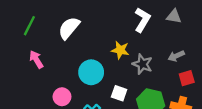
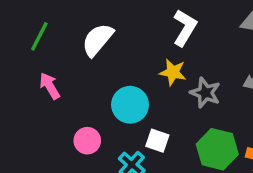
white L-shape: (142, 20) -> (185, 28), moved
white square: (119, 93) -> (157, 141), moved

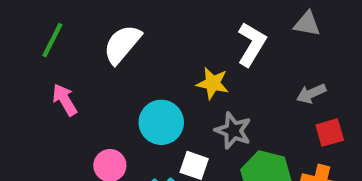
white L-shape: (185, 28) -> (252, 44), moved
gray star: (205, 93) -> (233, 131), moved

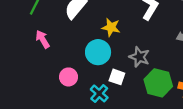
yellow star: (213, 83) -> (111, 27), moved

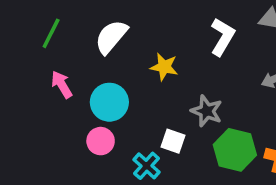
cyan circle: (98, 52) -> (109, 102), moved

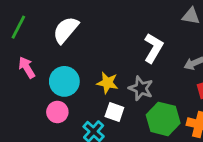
white L-shape: (222, 37) -> (153, 48), moved
yellow star: (164, 67) -> (107, 83), moved

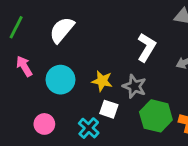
pink circle: (57, 112) -> (44, 124), moved

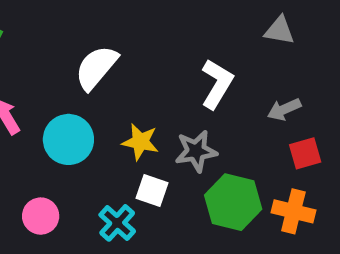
white semicircle: (62, 30) -> (96, 68), moved
gray star: (134, 86) -> (196, 151), turned -30

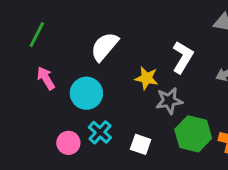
yellow star: (140, 142) -> (147, 78), moved
white square: (152, 191) -> (141, 144), moved
cyan cross: (117, 223) -> (100, 132), moved

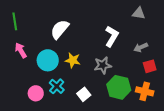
green line: (37, 35) -> (15, 21), turned -36
yellow star: (147, 78) -> (73, 60), moved
white square: (141, 144) -> (84, 94), turned 32

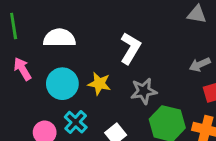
white semicircle: (60, 29) -> (59, 38), moved, turned 50
white L-shape: (112, 36) -> (130, 48), moved

